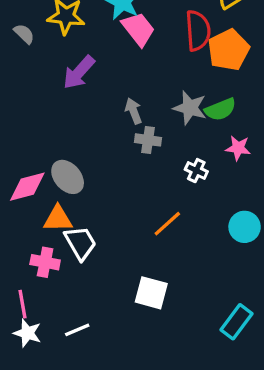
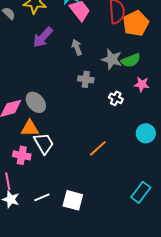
gray arrow: (134, 111) -> (77, 47), moved
orange line: (167, 224) -> (98, 148), moved
white square: (151, 293) -> (73, 200), moved

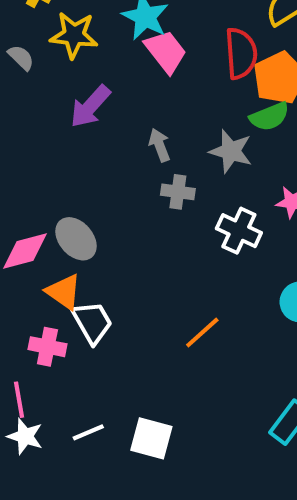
gray arrow: (77, 47) -> (159, 145), moved
green semicircle: (131, 60) -> (269, 117), moved
white cross: (116, 98) -> (239, 231), size x1.5
orange triangle: (30, 128) -> (64, 292), turned 36

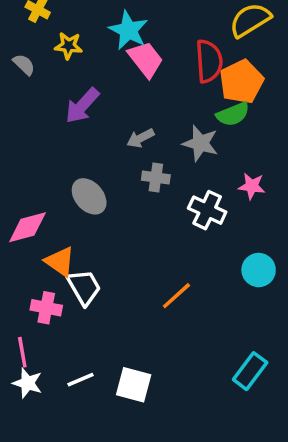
yellow star: (74, 35) -> (69, 46), size x0.7
gray arrow: (159, 145) -> (140, 138), turned -96
gray ellipse: (76, 239) -> (89, 196), moved

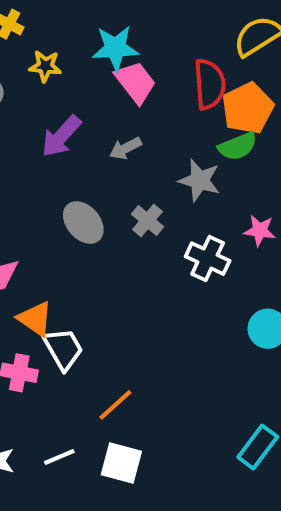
cyan star: (128, 30) -> (115, 48), turned -30
gray arrow: (140, 138) -> (125, 148), moved
gray cross: (156, 178) -> (147, 220), turned 32
gray ellipse: (89, 196) -> (83, 222), moved
orange line: (176, 296) -> (115, 405), moved

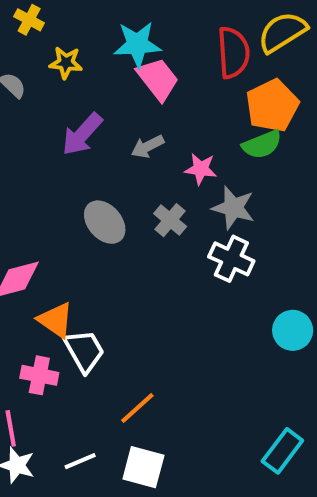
red semicircle: (210, 84) -> (233, 52), moved
gray star: (200, 180) -> (233, 208), moved
pink star: (260, 230) -> (201, 169), moved

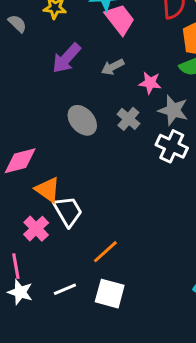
pink cross: (39, 375) -> (36, 229), turned 35

